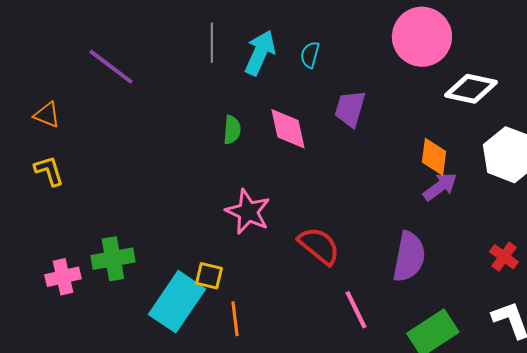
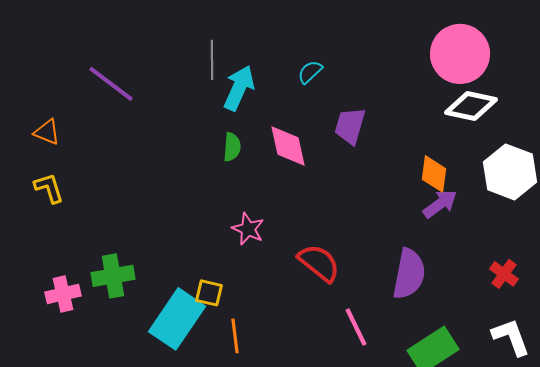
pink circle: (422, 37) -> (460, 54), moved
cyan arrow: (260, 53) -> (239, 88), moved
cyan semicircle: (310, 55) -> (310, 72), turned 32
pink star: (248, 212) -> (248, 229), size x0.7

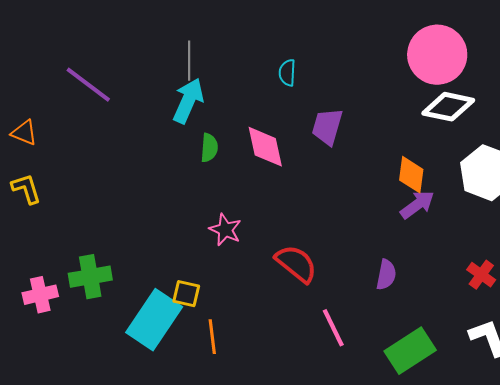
cyan semicircle: (310, 72) -> (287, 73), turned -44
cyan arrow: (239, 88) -> (188, 101), moved
purple semicircle: (409, 274) -> (386, 275), size x0.6

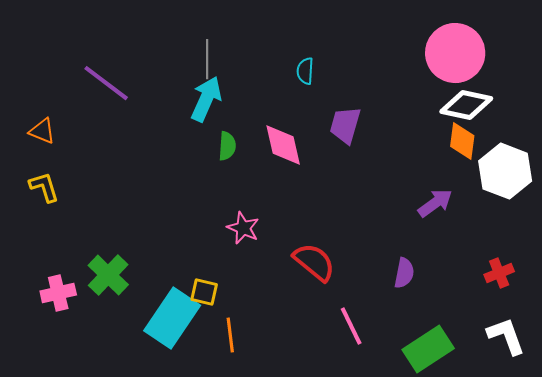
orange diamond: (411, 175) -> (462, 141), moved
red cross: (481, 275) -> (499, 273), turned 32
green cross: (90, 277) -> (108, 275), turned -36

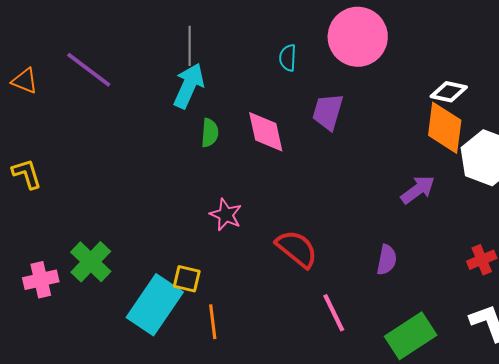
pink circle: (455, 53) -> (358, 37), moved
white diamond: (466, 105) -> (449, 92), size x0.7
orange triangle: (42, 131) -> (25, 81), moved
orange diamond: (462, 141) -> (445, 128), size x1.4

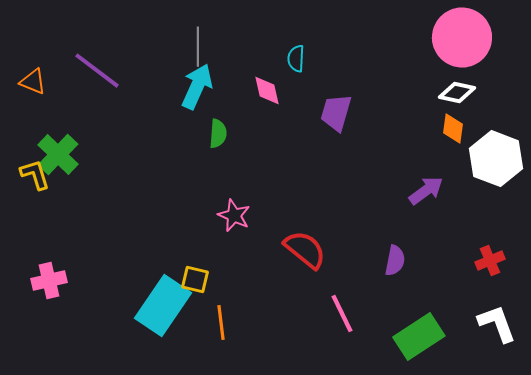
pink circle: (358, 37) -> (462, 38), moved
orange diamond: (445, 128) -> (453, 129), size x0.6
pink diamond: (266, 132) -> (267, 91), moved, size x0.7
green cross: (91, 262) -> (58, 155), moved

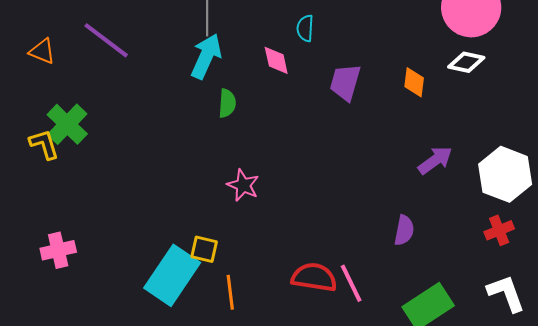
orange diamond: (453, 129) -> (414, 82), moved
white hexagon: (496, 159) -> (505, 174), moved
red semicircle: (305, 250) -> (314, 277), moved, turned -30

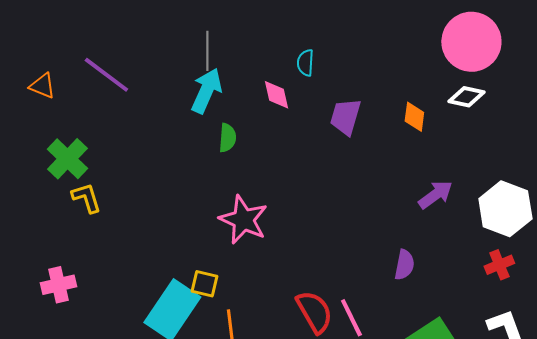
yellow L-shape: (44, 144) -> (86, 198), moved
pink star: (243, 185) -> (243, 220), size x1.5
red semicircle: (314, 277) -> (314, 312), turned 51

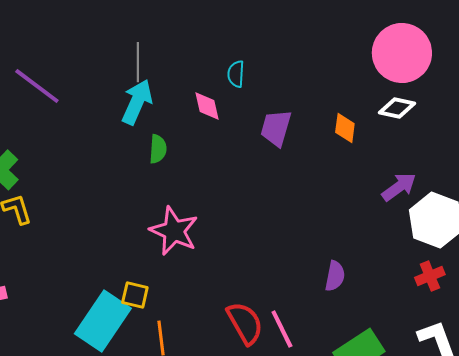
purple arrow: (435, 195) -> (399, 187), moved

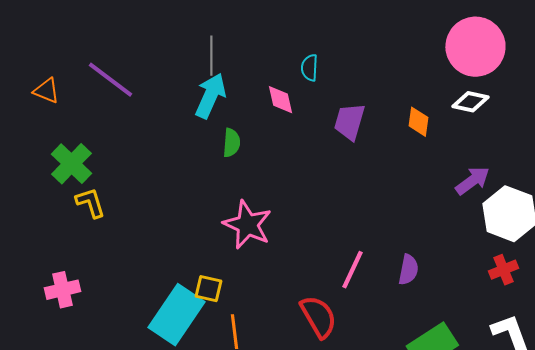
pink line: (282, 329) -> (352, 270), moved, turned 51

